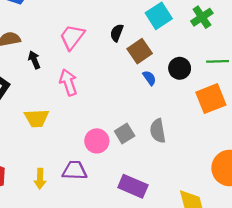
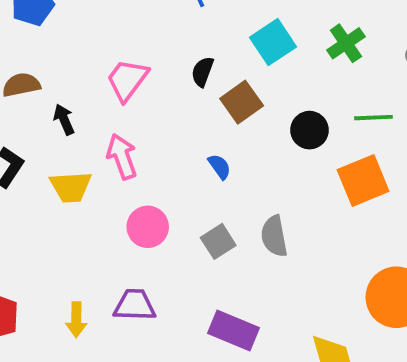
blue semicircle: (149, 78) -> (220, 167), moved
yellow trapezoid: (37, 118) -> (71, 187), moved
pink circle: (97, 141) -> (148, 227), moved

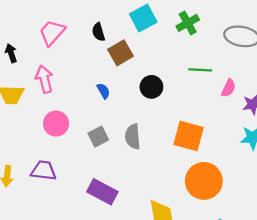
black semicircle: (203, 72) -> (98, 32), turned -42
black circle: (309, 130) -> (151, 87), moved
orange square: (363, 180) -> (189, 136), moved, turned 32

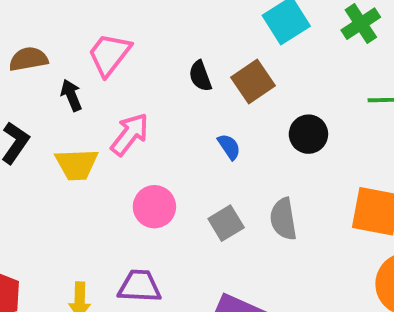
black semicircle: (98, 32) -> (200, 76), moved
pink trapezoid: (52, 33) -> (109, 54), moved
pink arrow: (44, 79) -> (130, 134), turned 56

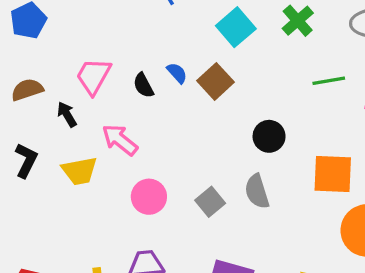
black semicircle: (200, 76) -> (143, 85), moved
pink arrow: (130, 134) -> (120, 140), turned -81
black circle: (308, 134) -> (269, 136), moved
blue semicircle: (229, 147) -> (177, 73), moved

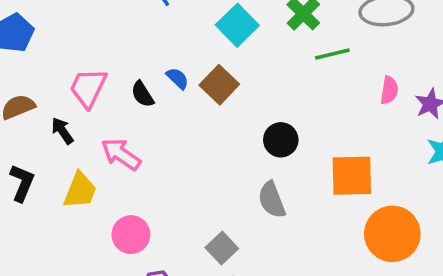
green line: (329, 81) -> (332, 54), moved
yellow trapezoid: (80, 171) -> (80, 190), turned -54
pink circle: (149, 197) -> (131, 235), moved
gray square: (210, 202) -> (222, 248), moved

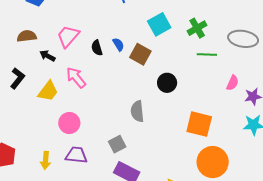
brown square: (219, 85) -> (140, 54), turned -30
black arrow: (62, 131) -> (47, 56), turned -42
black circle: (281, 140) -> (167, 83), moved
gray semicircle: (272, 200) -> (137, 111), moved

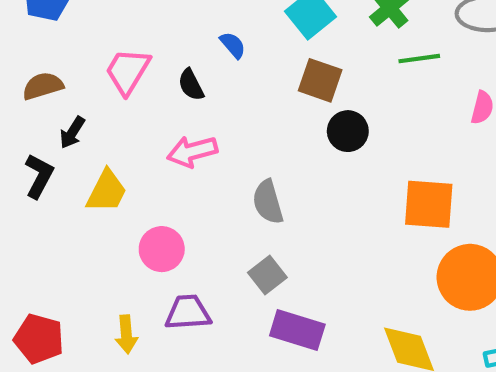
blue semicircle: (118, 44) -> (233, 45), moved
brown square: (140, 54) -> (320, 80), moved
black arrow: (47, 56) -> (72, 133), moved, turned -77
pink arrow: (76, 77) -> (192, 151), moved, turned -55
gray semicircle: (137, 111) -> (268, 202), moved

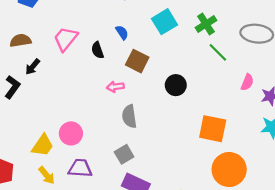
green line: (419, 59) -> (218, 52), turned 45
brown square: (320, 80) -> (137, 61), moved
pink arrow: (192, 151) -> (115, 87), moved, size x0.7
yellow trapezoid: (107, 191) -> (43, 145), moved
yellow arrow: (126, 334) -> (47, 175), turned -42

